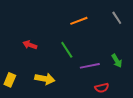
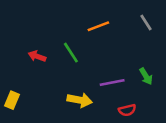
green line: (67, 50) -> (71, 53), moved
yellow arrow: (45, 79) -> (80, 100), moved

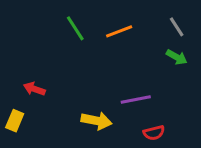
green line: (71, 53) -> (75, 28), moved
red arrow: (37, 56) -> (34, 89), moved
green arrow: (146, 76) -> (177, 57), moved, turned -30

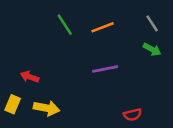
purple line: (136, 99) -> (105, 69), moved
yellow arrow: (96, 121) -> (47, 108), moved

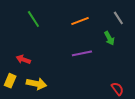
green line: (65, 25) -> (33, 19), moved
green arrow: (152, 49) -> (109, 38), moved, turned 32
red semicircle: (133, 115) -> (117, 89), moved, turned -112

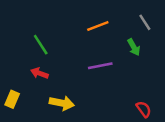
green line: (33, 19) -> (41, 45), moved
red arrow: (23, 59) -> (39, 73), moved
yellow arrow: (36, 84) -> (62, 103), moved

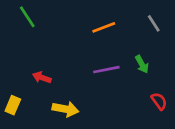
green line: (41, 45) -> (27, 17), moved
green arrow: (134, 47) -> (142, 64), moved
red semicircle: (144, 109) -> (159, 101), moved

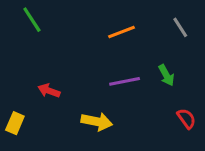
yellow arrow: (66, 109) -> (97, 122), moved

